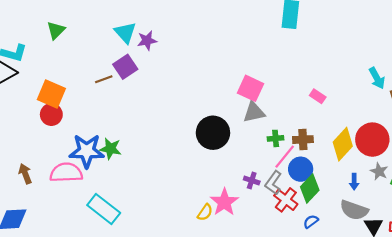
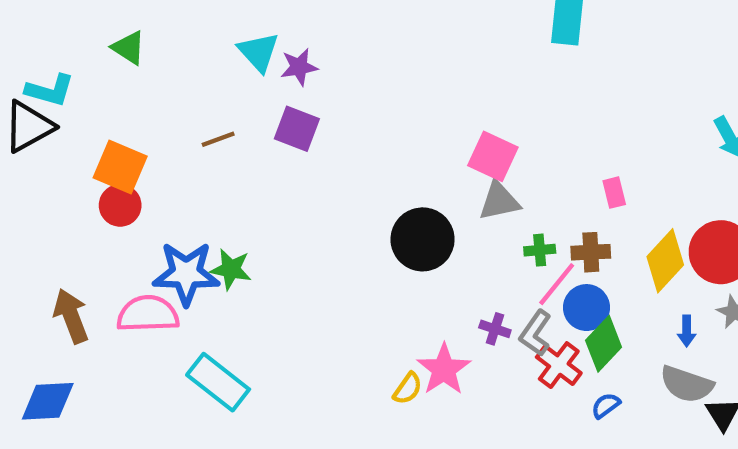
green triangle: (56, 30) -> (129, 48), turned -42
purple square: (125, 67) -> (297, 129), moved, turned -35
pink rectangle: (318, 96) -> (614, 193), moved, turned 42
brown arrow: (25, 174) -> (71, 316), size x1.4

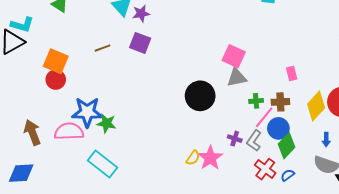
green star: (231, 269) -> (107, 123), moved
red cross: (559, 365) -> (265, 169), moved
yellow semicircle: (408, 388) -> (193, 158), moved

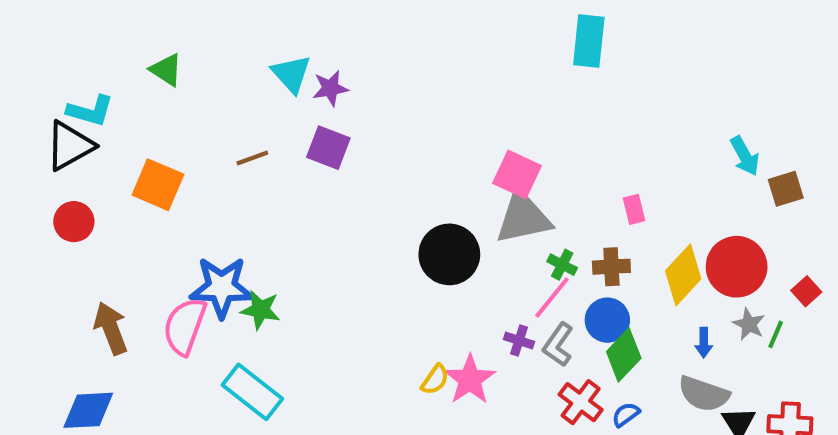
gray triangle: (237, 78) -> (523, 217), size x1.4
red circle: (56, 80) -> (74, 222), moved
green cross: (256, 101) -> (562, 265), turned 32
pink line: (264, 117) -> (552, 297), moved
pink semicircle: (69, 131) -> (185, 326), turned -68

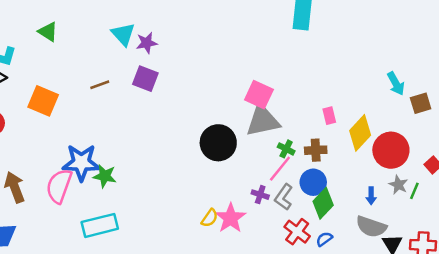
yellow diamond: (683, 275) -> (360, 133), moved
cyan rectangle: (252, 392) -> (100, 225), turned -52

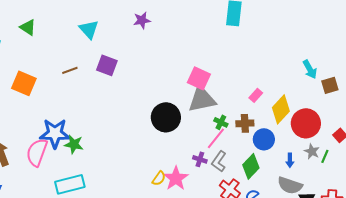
purple star: (147, 43) -> (142, 20), moved
pink rectangle: (329, 116) -> (256, 95), turned 56
blue circle: (313, 182) -> (264, 139), moved

